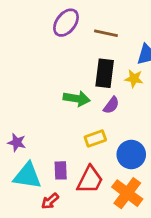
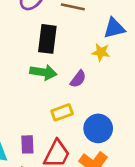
black rectangle: (105, 73) -> (47, 39), moved

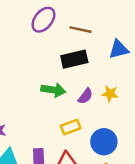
black rectangle: (47, 39) -> (74, 59), moved, turned 70
yellow star: (101, 52) -> (110, 94), moved

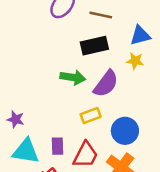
yellow star: (110, 94) -> (135, 61), moved
purple semicircle: (85, 96) -> (106, 84), size x1.6

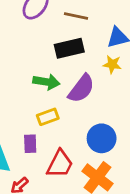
yellow rectangle: (91, 116) -> (48, 117), moved
purple rectangle: (58, 146) -> (30, 144), moved

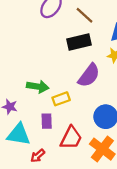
brown line: (76, 16) -> (84, 15), turned 30
green arrow: (46, 82) -> (38, 87), moved

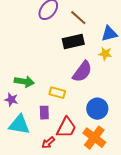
green arrow: (38, 87) -> (24, 82), moved
yellow rectangle: (61, 99) -> (57, 93), turned 35
red arrow: (38, 156) -> (48, 143), moved

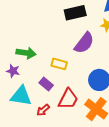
purple rectangle: (44, 113) -> (46, 84), turned -48
red arrow: (48, 143) -> (43, 110), moved

